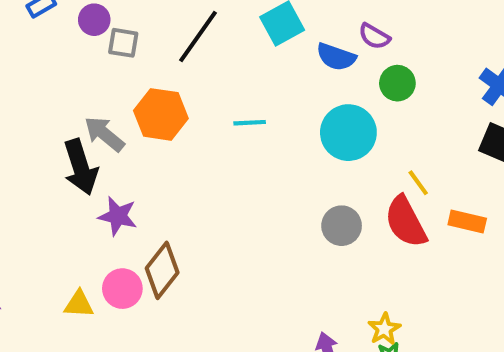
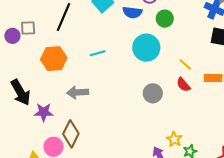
purple circle: (94, 20) -> (12, 36), moved
gray arrow: (104, 134) -> (78, 92), moved, turned -30
red semicircle: (406, 222) -> (183, 85), size x0.6
yellow star: (384, 329) -> (174, 139), moved

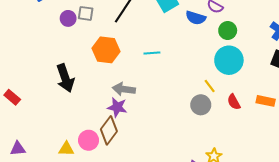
cyan circle: (146, 48) -> (229, 60), moved
yellow line: (185, 65) -> (210, 86), moved
purple star: (44, 112) -> (117, 107), moved

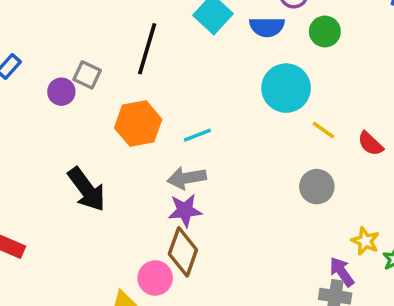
gray square: (86, 13) -> (87, 75), turned 35
cyan line: (152, 53) -> (197, 135), moved
cyan circle: (229, 60) -> (286, 88), moved
gray circle: (201, 105) -> (317, 187), moved

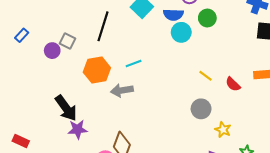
cyan circle: (286, 88) -> (181, 32), moved, size x0.7
cyan line: (197, 135) -> (134, 64), moved
gray arrow: (187, 178) -> (122, 90), moved
purple star: (185, 210) -> (78, 129), moved
yellow star: (365, 241) -> (223, 130), moved

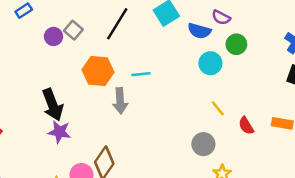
cyan circle: (181, 32) -> (210, 63), moved
gray arrow: (122, 90) -> (120, 101), turned -100

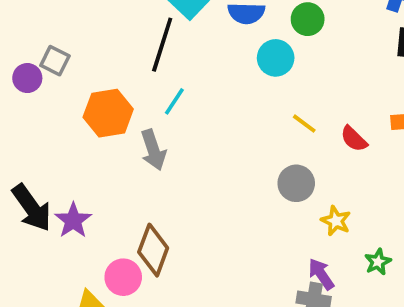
black line: (117, 24) -> (162, 45), moved
cyan line: (141, 74) -> (174, 101), turned -36
black arrow: (53, 105) -> (32, 208), moved
purple star: (59, 132) -> (73, 220), turned -30

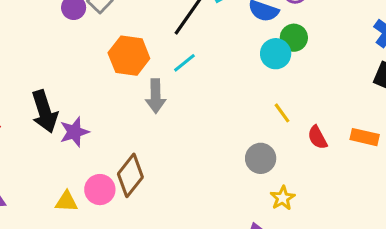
green circle: (308, 19) -> (294, 38), moved

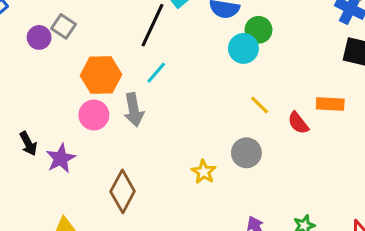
black arrow: (45, 112) -> (28, 144), size x0.6
orange rectangle: (365, 137) -> (330, 104), moved
pink circle: (100, 190) -> (94, 115), moved
yellow star: (283, 198) -> (204, 172), moved

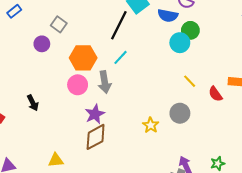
purple circle: (39, 37) -> (42, 44), moved
purple star: (61, 158) -> (95, 114), moved
brown diamond: (123, 191) -> (96, 137), turned 32

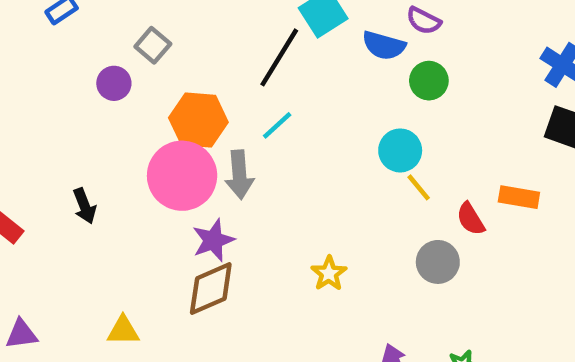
cyan circle: (180, 43) -> (400, 150), moved
pink circle: (78, 85) -> (182, 176), size x1.6
gray circle: (180, 113) -> (438, 262), moved

